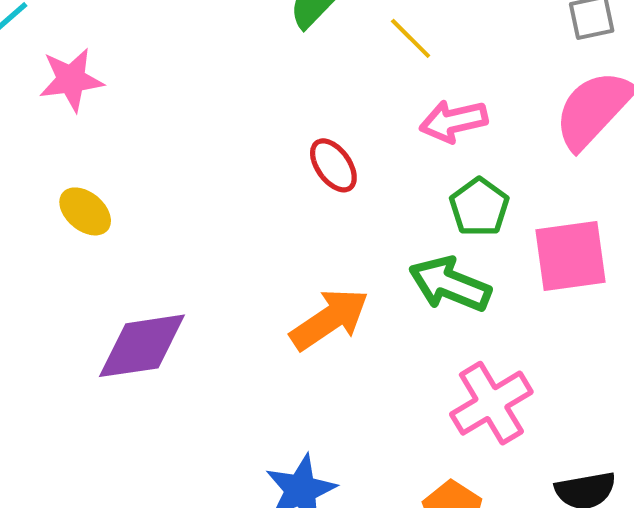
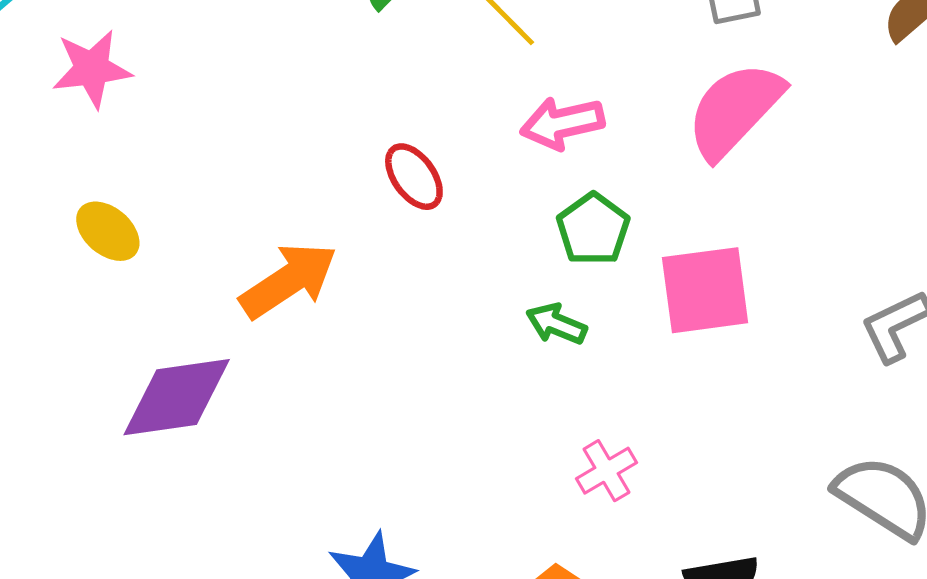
green arrow: (450, 284) -> (556, 324), size x0.6
orange arrow: (329, 319) -> (289, 280), moved
pink cross: (491, 403) -> (606, 471), size x0.6

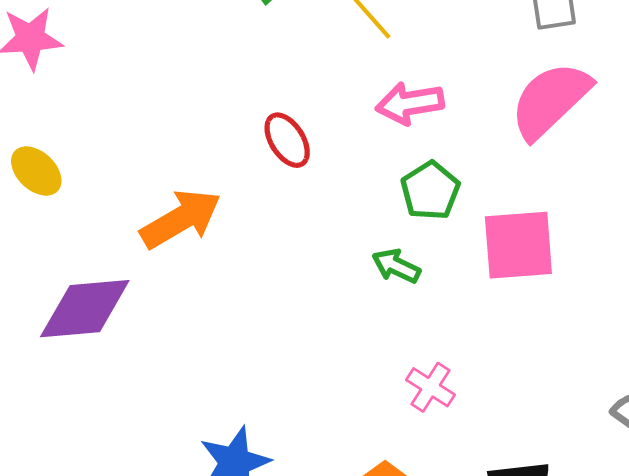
pink cross: (606, 471) -> (430, 387), turned -30

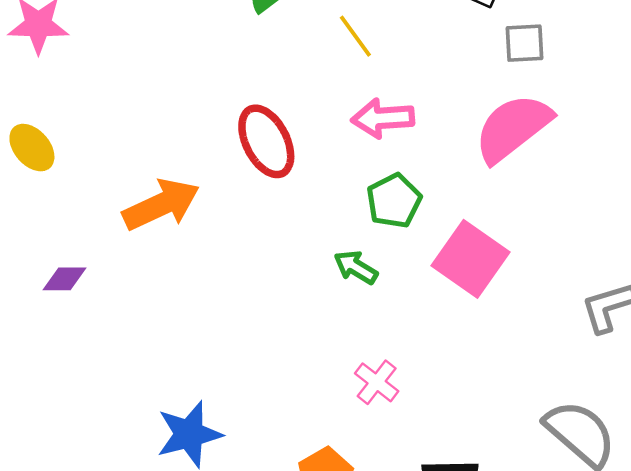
red ellipse: (287, 140) -> (266, 141), size x1.4
pink square: (518, 245) -> (470, 259), turned 34
purple diamond: (85, 309) -> (64, 279), size x0.5

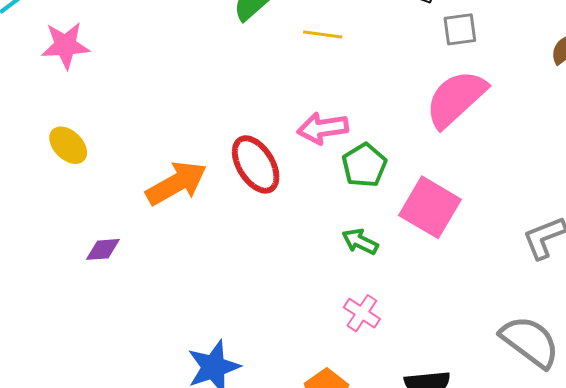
yellow line: (355, 36) -> (323, 34), turned -42
pink arrow: (383, 118) -> (323, 128), moved
red ellipse: (266, 141) -> (256, 164), moved
green arrow: (356, 267) -> (360, 242), moved

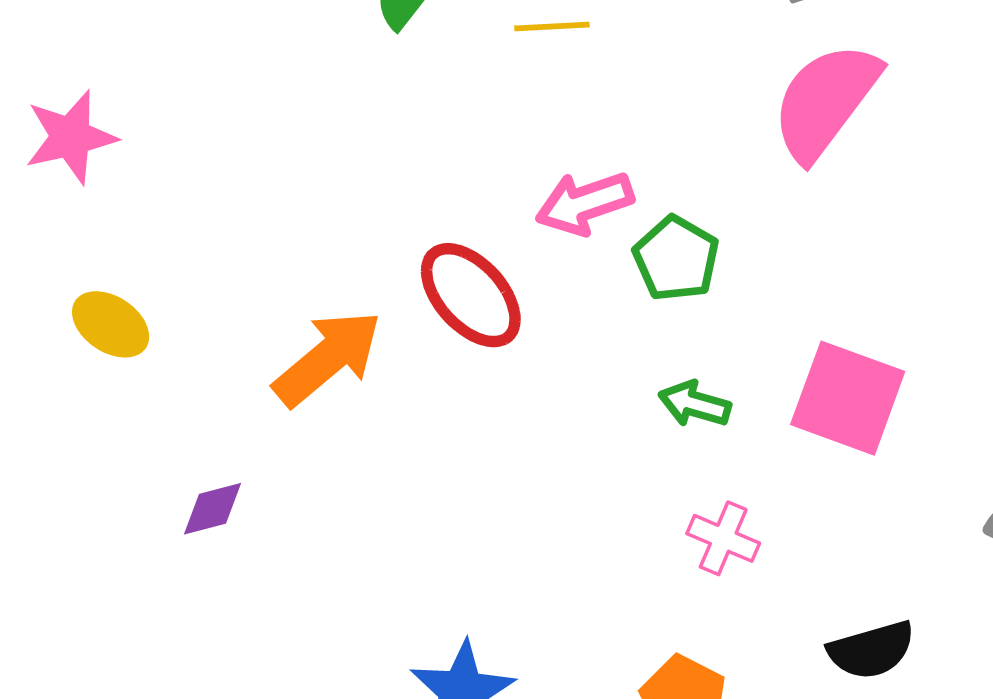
pink square: (430, 207) -> (848, 398), moved

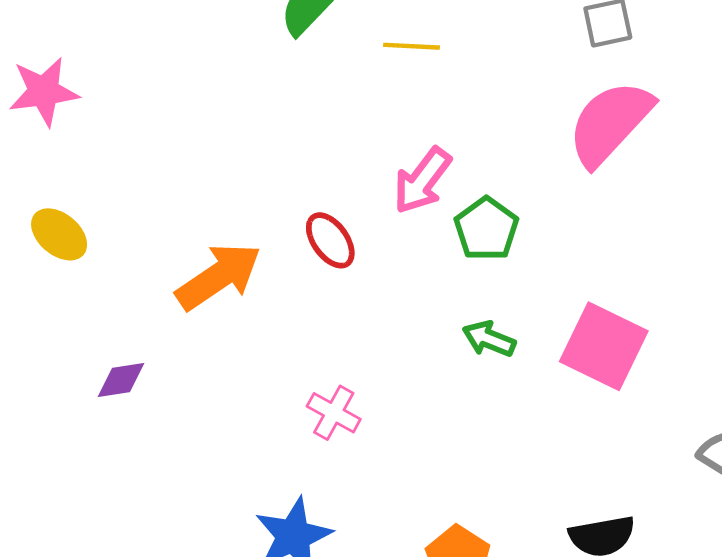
pink arrow: (585, 203) -> (422, 181), turned -40
red ellipse: (471, 295) -> (330, 240), size x0.7
pink cross: (723, 538) -> (334, 413), moved

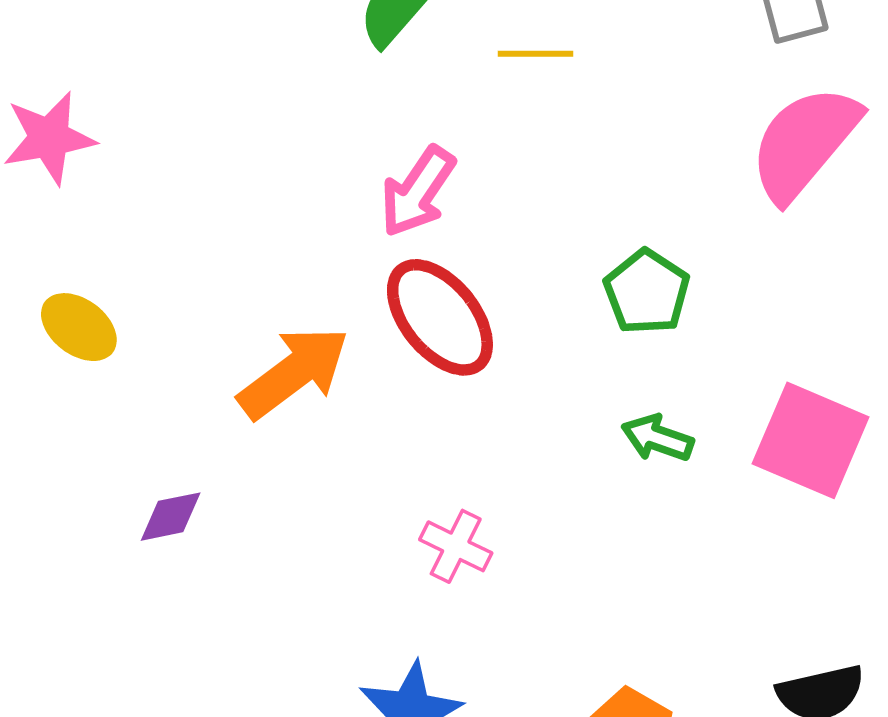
pink arrow: (422, 181) -> (418, 192), moved
red ellipse: (330, 240) -> (440, 317), size x1.6

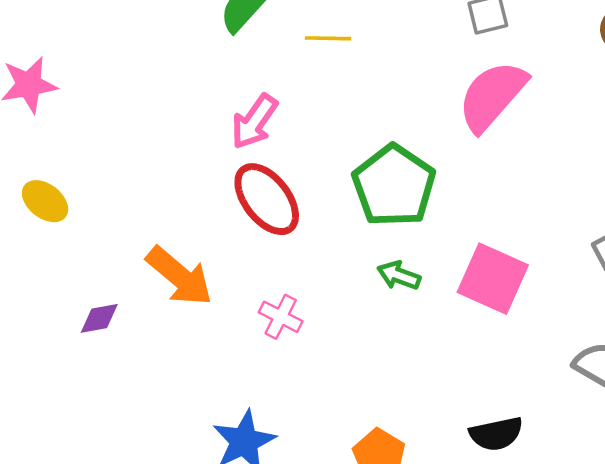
green pentagon: (647, 292) -> (394, 186), size x1.6
orange arrow: (294, 372) -> (179, 276), moved, turned 76
pink cross: (456, 546) -> (281, 317), moved

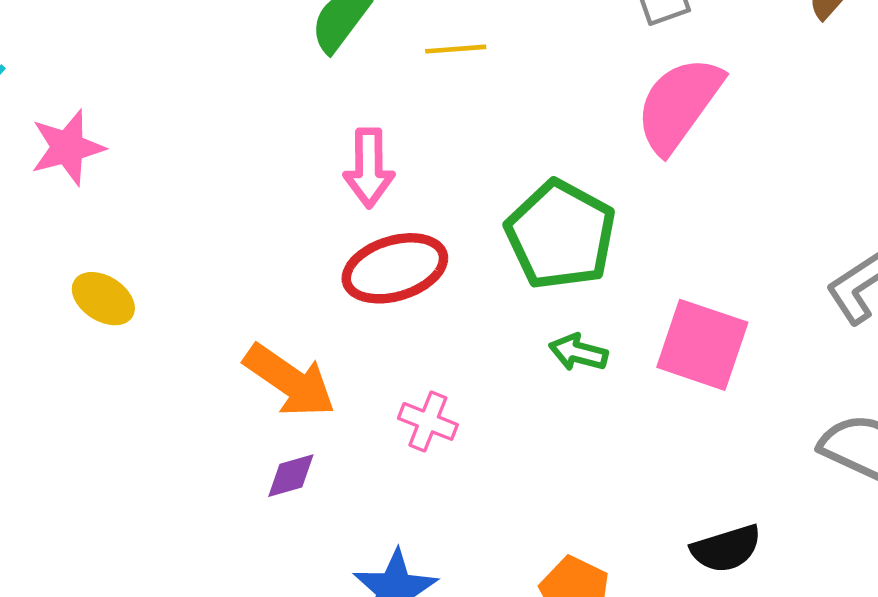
pink arrow: (254, 122) -> (369, 168), turned -30
red ellipse: (267, 199) -> (395, 268), turned -64
purple diamond: (99, 318) -> (291, 476), moved

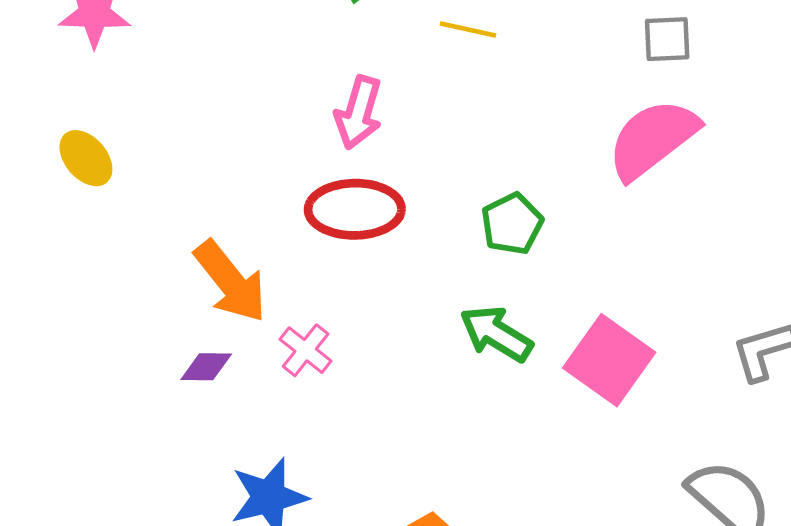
green pentagon: (561, 235) -> (512, 224), size x0.6
green arrow: (578, 352) -> (496, 334), size x1.4
pink cross: (428, 421) -> (306, 350), moved

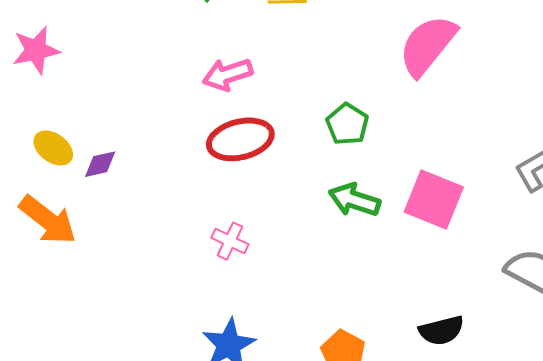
pink arrow: (359, 113) -> (227, 74), turned 69
orange arrow: (230, 282) -> (48, 220), moved
purple diamond: (206, 367) -> (100, 164), moved

